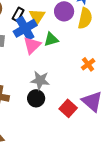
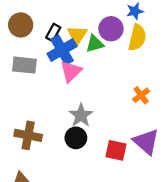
green triangle: (51, 39) -> (95, 44), moved
gray star: (40, 80) -> (81, 115), turned 30
red square: (68, 108) -> (116, 150), turned -30

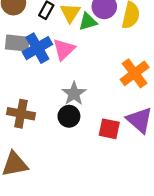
blue cross: (62, 50) -> (37, 48), moved
orange cross: (141, 95) -> (135, 73), size x1.6

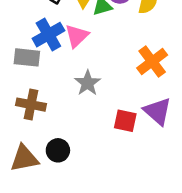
gray rectangle: (17, 43) -> (27, 57), moved
black circle: (69, 116) -> (58, 150), moved

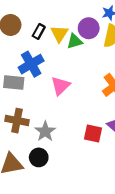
pink triangle: (77, 36) -> (60, 86), moved
gray star: (88, 83) -> (45, 131), moved

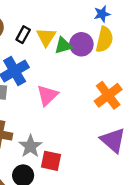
purple circle: (89, 28) -> (81, 44), moved
red square: (93, 134) -> (51, 161), moved

